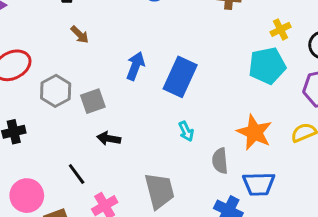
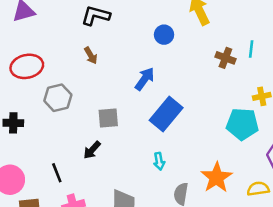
blue arrow: (135, 66) -> (145, 79), moved
gray square: (93, 101) -> (108, 118), moved
black arrow: (109, 139) -> (92, 150), turned -72

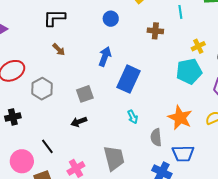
brown cross: (225, 58) -> (155, 31), moved
black arrow: (92, 150) -> (79, 122), turned 42
black line: (57, 173) -> (47, 146), moved

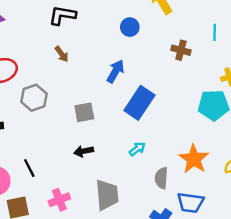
cyan arrow: (133, 117) -> (137, 149), turned -112
black arrow: (79, 122) -> (84, 151), moved

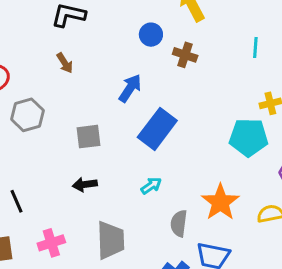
brown cross: (181, 50) -> (185, 55), moved

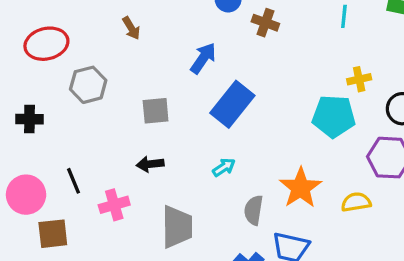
pink cross: (51, 243) -> (114, 205), moved

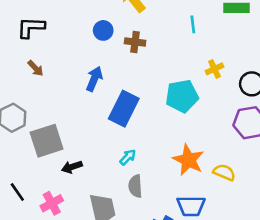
gray square: (156, 111) -> (47, 141), moved, size x1.5
cyan pentagon: (334, 116) -> (182, 96), moved
yellow semicircle: (356, 202) -> (224, 172), moved, turned 45
gray semicircle: (254, 210) -> (135, 186), moved

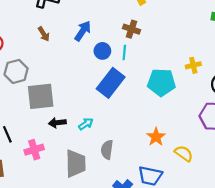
cyan line: (193, 24) -> (124, 52), moved
blue circle: (103, 30) -> (102, 51), moved
blue arrow: (94, 79) -> (83, 31), moved
cyan arrow: (128, 157) -> (86, 124), moved
orange star: (188, 160) -> (156, 137), size x0.7

